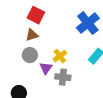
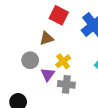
red square: (36, 15) -> (59, 15), moved
brown triangle: (32, 35) -> (47, 38), moved

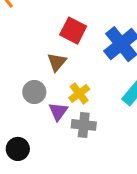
brown triangle: (47, 38) -> (57, 62), turned -32

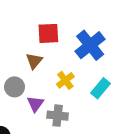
red square: (73, 31) -> (48, 33), turned -30
yellow cross: (79, 93) -> (65, 80), moved

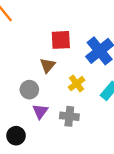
purple triangle: (35, 104) -> (40, 111), moved

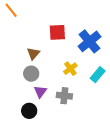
brown triangle: (48, 65) -> (33, 54), moved
black circle: (16, 136) -> (29, 111), moved

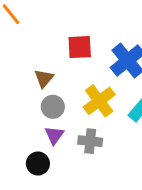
yellow cross: (70, 69) -> (99, 101), size x1.5
gray circle: (31, 74) -> (53, 107), moved

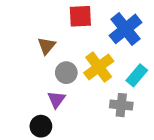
gray circle: (53, 107) -> (66, 73), moved
gray cross: (90, 141) -> (121, 105), moved

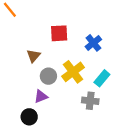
blue cross: (125, 29) -> (93, 43), size x0.7
purple triangle: (56, 99) -> (41, 96), turned 32

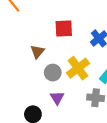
purple triangle: (41, 96) -> (57, 98), moved, turned -40

